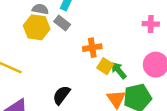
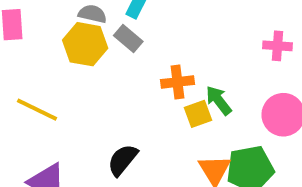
yellow square: (105, 66) -> (198, 114), turned 35
green arrow: (119, 70) -> (219, 100), moved

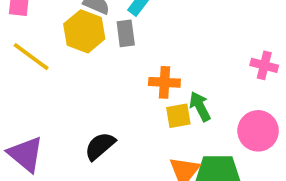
gray rectangle: (128, 39) -> (126, 33), turned 32
yellow line: (37, 110) -> (31, 57), moved

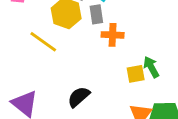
yellow line: (31, 57) -> (43, 42), moved
orange cross: (164, 82) -> (113, 35), moved

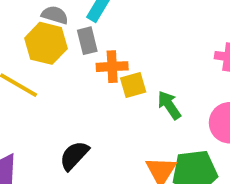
yellow square: (136, 74) -> (133, 85), moved

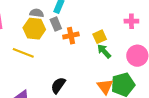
yellow square: (133, 85) -> (100, 37), moved

